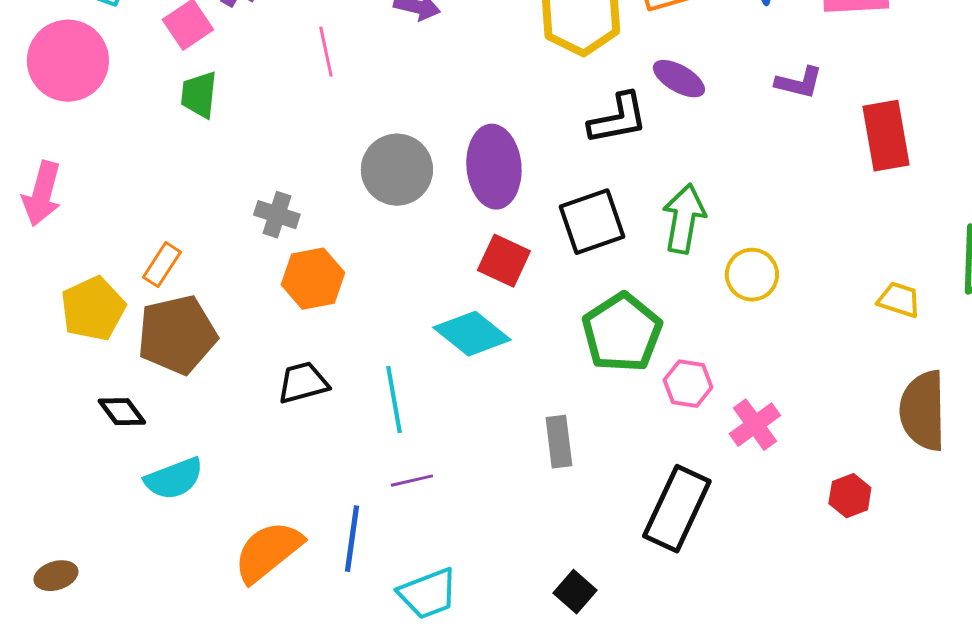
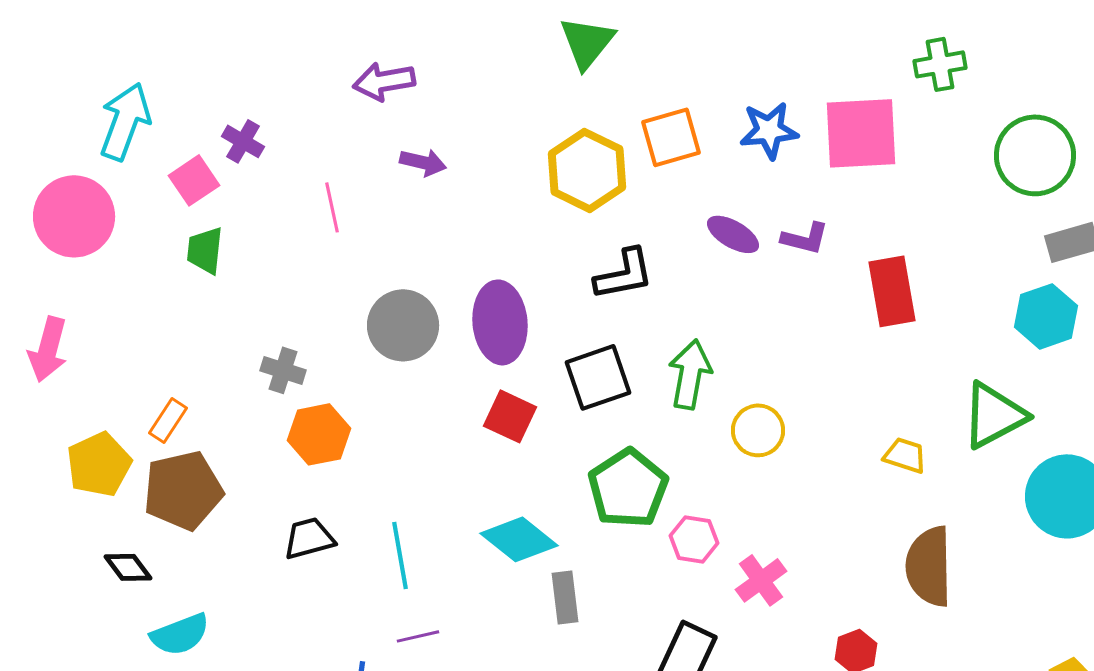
purple ellipse: (679, 79) -> (733, 234), moved
cyan diamond: (472, 334) -> (519, 539), moved

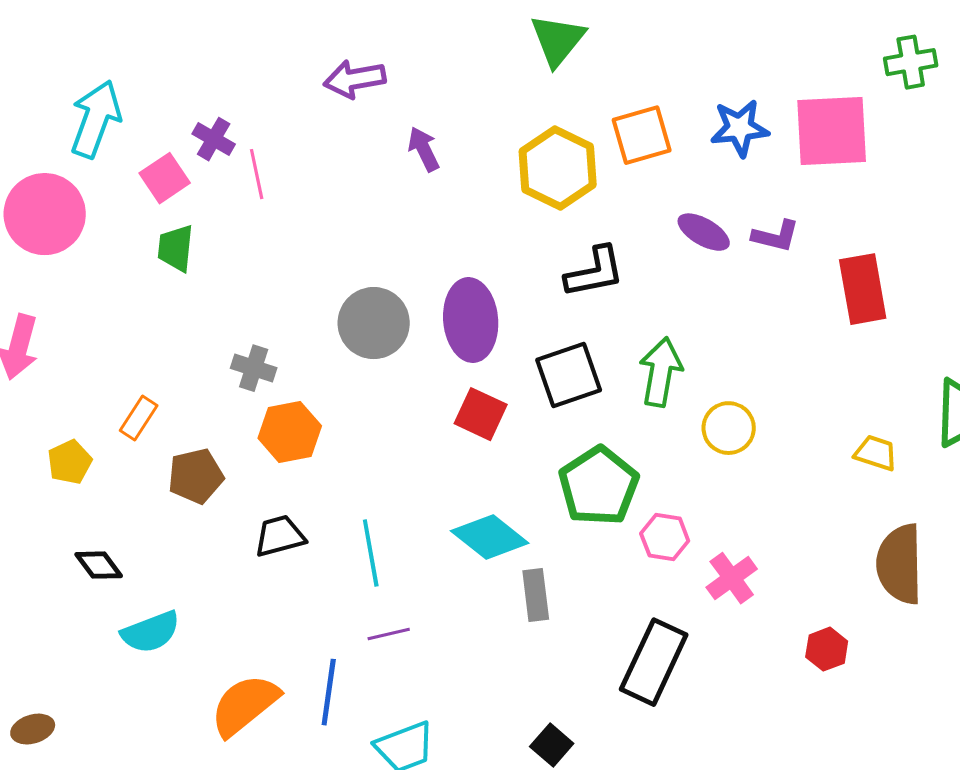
purple arrow: (423, 162) -> (424, 149), moved, turned -129
pink line: (332, 207) -> (257, 174), moved
yellow pentagon: (99, 464) -> (70, 462), size x0.7
brown pentagon: (183, 490) -> (196, 476), moved, size x0.7

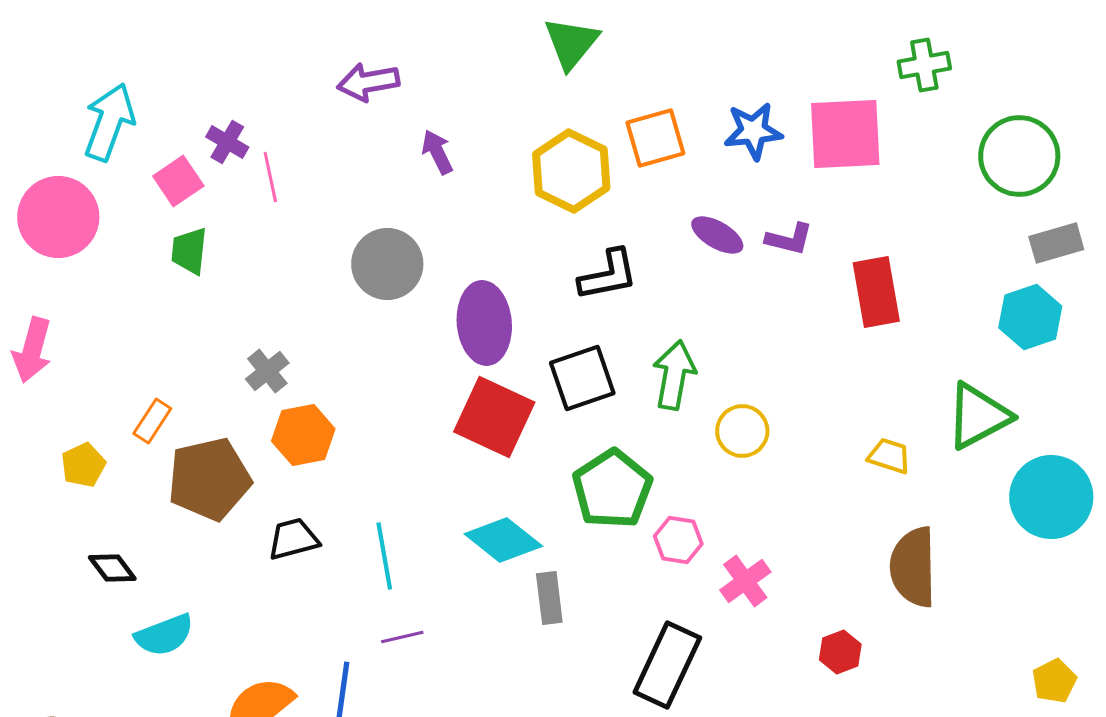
gray circle: (374, 323) -> (387, 264), moved
gray cross: (254, 368) -> (267, 371), turned 33
red square: (481, 414) -> (494, 417), size x1.5
brown pentagon: (196, 476) -> (209, 479), size x1.5

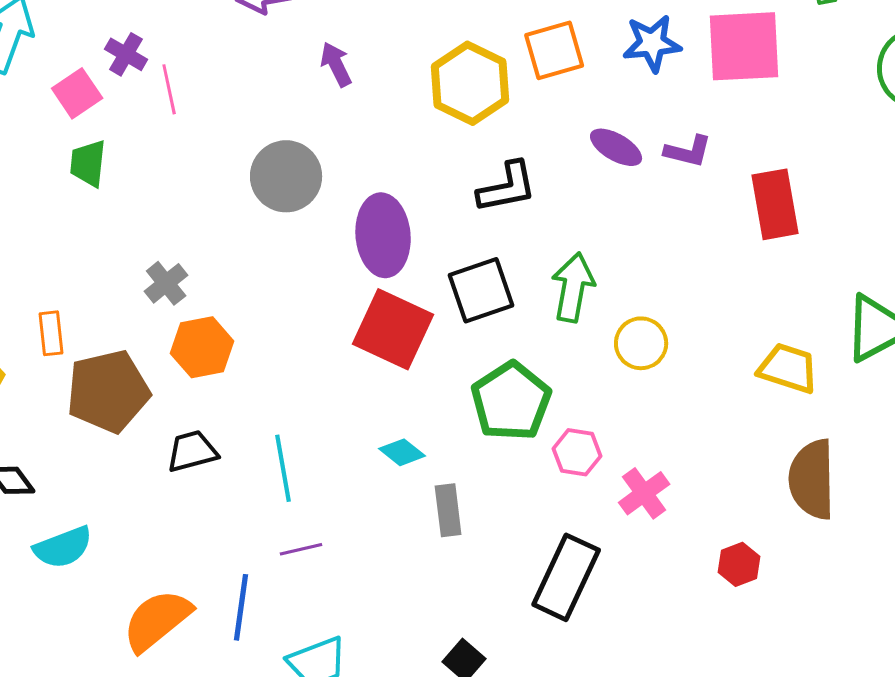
orange rectangle: (152, 421) -> (51, 333), turned -39
yellow trapezoid: (889, 456) -> (788, 368), size x1.4
cyan diamond: (503, 540) -> (402, 452), size x0.6

